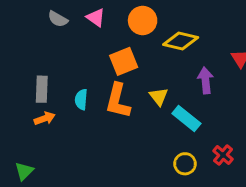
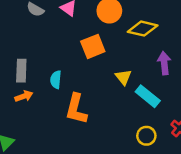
orange L-shape: (118, 101) -> (76, 109), moved

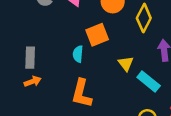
yellow diamond: (143, 29) -> (144, 18), turned -76
cyan semicircle: (56, 80) -> (78, 54), moved

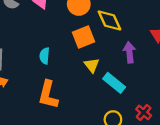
yellow diamond: (144, 18) -> (109, 20), turned -52
orange square: (97, 35) -> (83, 37), moved

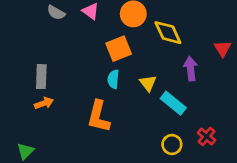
orange square: (83, 37) -> (119, 49), moved
cyan semicircle: (45, 56) -> (113, 79), moved

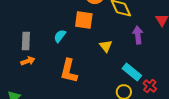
orange square: (119, 49) -> (84, 20), turned 30
cyan semicircle: (113, 79) -> (60, 36), moved, turned 32
cyan rectangle: (173, 103) -> (132, 72), moved

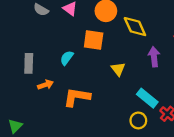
orange arrow: (28, 61) -> (45, 85), moved
orange L-shape: (69, 71) -> (77, 97), turned 85

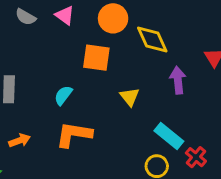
cyan semicircle: (67, 58) -> (63, 95), moved
orange arrow: (45, 85) -> (20, 141), moved

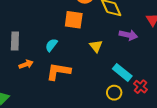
purple arrow: (178, 80) -> (128, 35), turned 108
orange arrow: (20, 141) -> (26, 64), moved

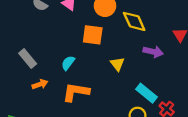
gray rectangle: (15, 41) -> (28, 58), turned -42

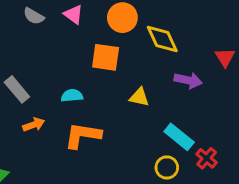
cyan semicircle: (68, 63) -> (72, 96), turned 48
yellow triangle: (117, 64) -> (139, 97), turned -40

